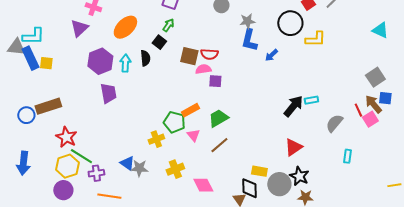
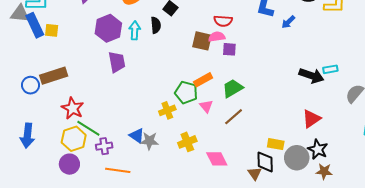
brown square: (189, 56) -> (202, 41), moved
black arrow: (293, 106) -> (311, 76), turned 70

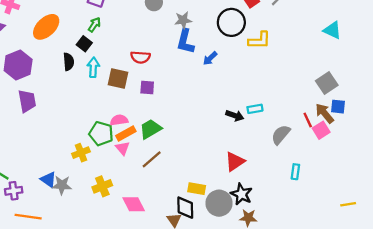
cyan arrow: (135, 30) -> (93, 67), moved
pink semicircle: (217, 37) -> (119, 120), moved
black arrow: (311, 76) -> (235, 116), size x0.7
orange rectangle: (203, 80) -> (126, 134), moved

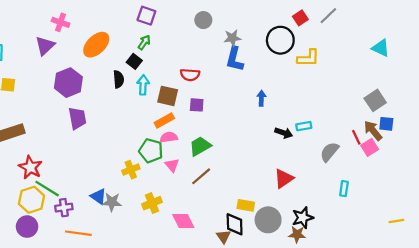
blue arrow: (210, 58) -> (261, 98), moved, turned 136
orange rectangle: (126, 134) -> (164, 121), moved
black star: (241, 194) -> (303, 218), moved, turned 30

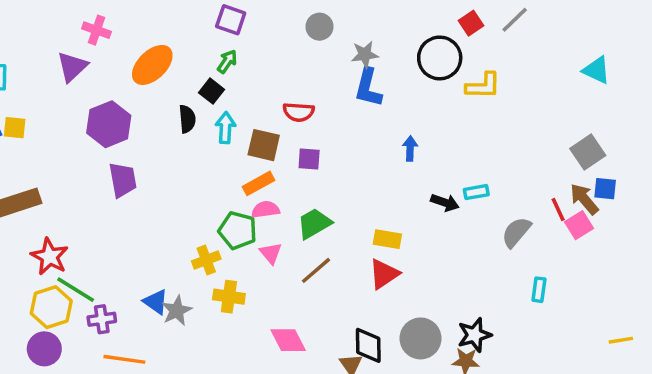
red triangle: (284, 179) -> (384, 274), moved
gray star: (112, 202) -> (177, 311), turned -30
yellow cross: (152, 203) -> (229, 297), moved, turned 30
yellow rectangle: (246, 205) -> (387, 239), moved

